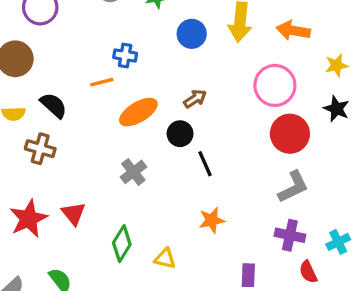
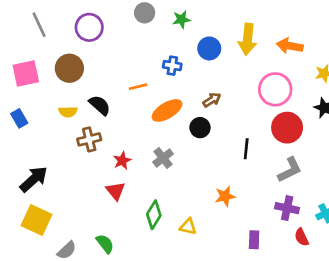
blue cross: (125, 55) -> (172, 66), moved
brown cross: (40, 149) -> (89, 139), turned -30
black line: (205, 164) -> (246, 149), moved, turned 30
red star: (29, 219) -> (122, 161), moved, size x0.6

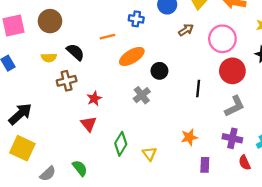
brown arrow: (212, 100) -> (186, 30), moved
gray cross: (163, 158) -> (142, 95), moved
orange star: (225, 196) -> (189, 137), moved
yellow triangle: (188, 227) -> (149, 154), turned 40

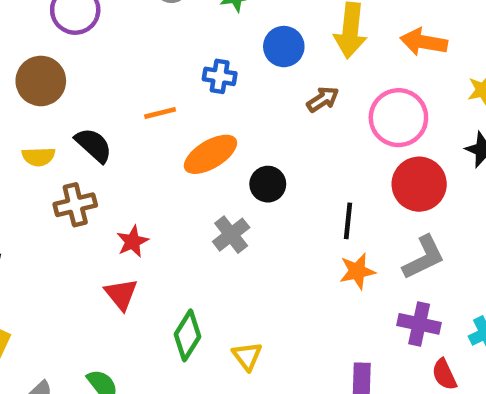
orange star: (189, 137) -> (357, 271), moved

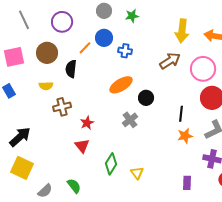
blue circle: (284, 47) -> (104, 38), moved
brown arrow: (323, 99) -> (170, 61), size x1.5
orange line: (160, 113) -> (85, 48), moved, turned -32
black semicircle: (94, 145) -> (71, 69), moved, turned -126

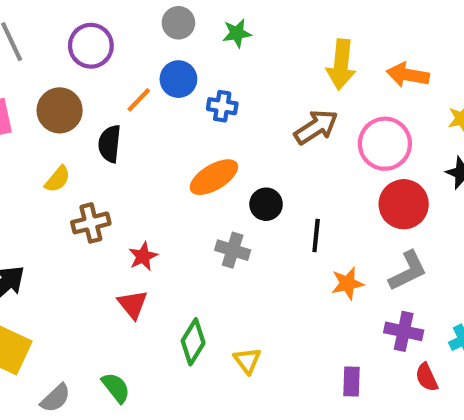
yellow semicircle: (46, 86) -> (58, 179), turned -48
black line: (181, 114) -> (316, 235), moved
gray cross: (130, 120) -> (233, 250), turned -35

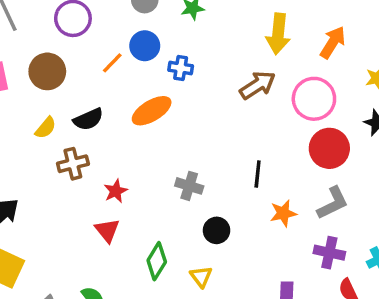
orange arrow: (408, 75) -> (333, 42), turned 112
black semicircle: (110, 144) -> (88, 119), moved, turned -120
orange ellipse: (214, 177) -> (152, 111), moved
black circle: (266, 204) -> (217, 230), moved

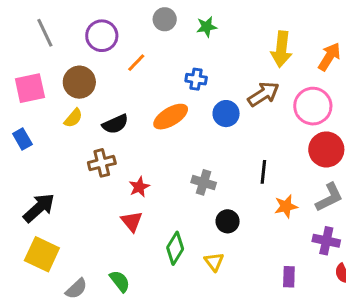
blue circle: (145, 46) -> (226, 114), moved
orange line: (112, 63) -> (136, 63), moved
yellow semicircle: (46, 128) -> (73, 118), moved

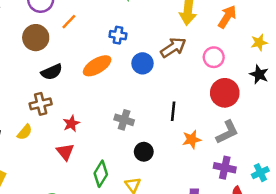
brown circle: (79, 82) -> (36, 38), moved
pink circle: (313, 106) -> (214, 57), size x0.7
yellow semicircle: (73, 118) -> (25, 132), moved

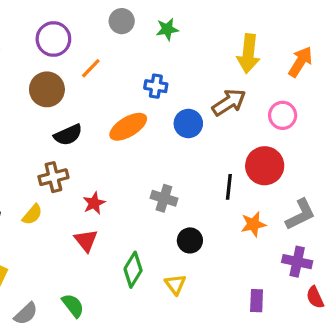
red circle: (225, 93) -> (265, 166), moved

